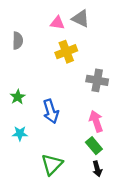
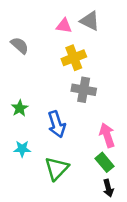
gray semicircle: (18, 41) -> (20, 45), turned -49
gray cross: (97, 80) -> (84, 90), moved
green triangle: (52, 164) -> (57, 168), moved

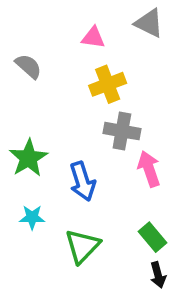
gray triangle: (90, 21) -> (149, 23), moved
green star: (20, 108) -> (28, 158), size x1.5
pink arrow: (107, 135) -> (149, 169), moved

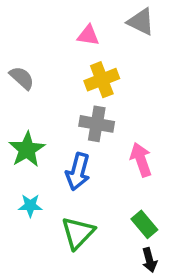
gray semicircle: (28, 66) -> (22, 78), moved
gray cross: (122, 131) -> (97, 124), moved
blue arrow: (82, 181) -> (78, 172), turned 33

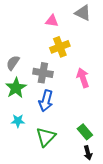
gray semicircle: (22, 78) -> (13, 63), moved, turned -98
gray cross: (97, 124) -> (43, 73), moved
pink arrow: (141, 160) -> (83, 78), moved

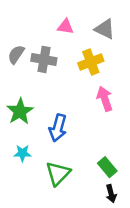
gray triangle: (83, 13) -> (105, 29), moved
yellow cross: (60, 47) -> (91, 62), moved
gray semicircle: (13, 63) -> (16, 54), moved
gray cross: (43, 73) -> (44, 59), moved

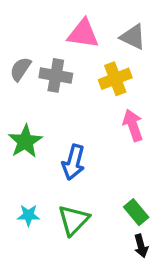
pink triangle: (65, 27) -> (83, 34), size x1.5
cyan star: (22, 153) -> (28, 215), moved

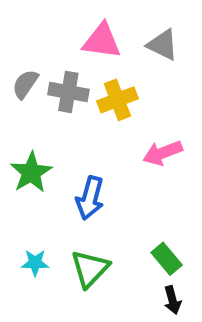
yellow cross: (115, 79) -> (117, 100), moved
pink arrow: (133, 125) -> (163, 153), turned -92

